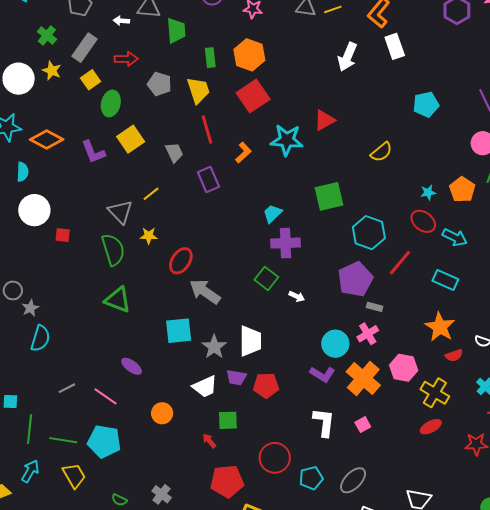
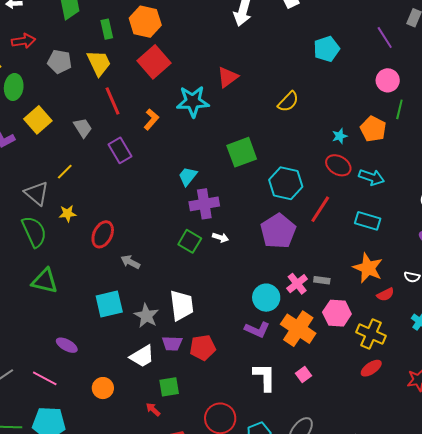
gray arrow: (205, 292) -> (130, 262), size x0.6
white arrow: (297, 296) -> (220, 238), moved
gray rectangle: (375, 307) -> (322, 280), moved

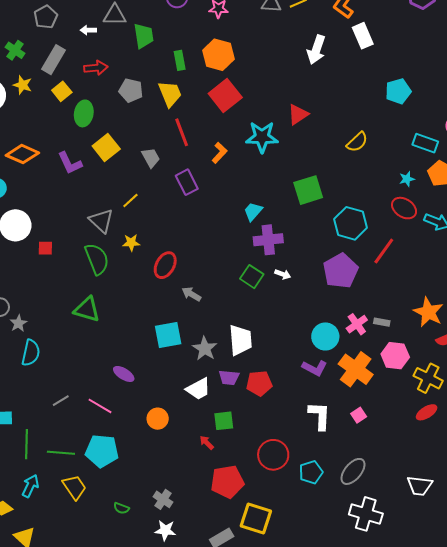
cyan rectangle: (368, 221) -> (425, 143), moved
green triangle: (45, 281) -> (87, 309), moved

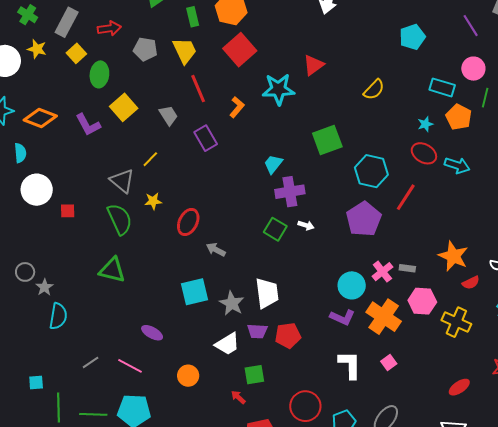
red ellipse: (427, 412) -> (459, 387), moved

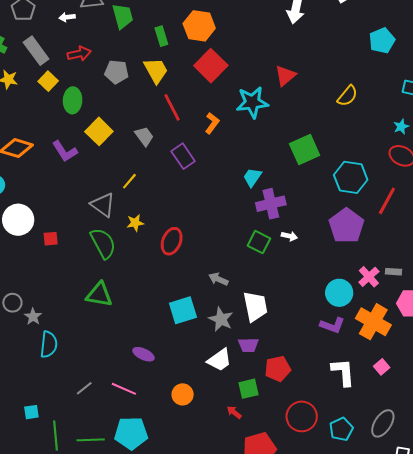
gray rectangle: (67, 22) -> (36, 51), turned -60
gray arrow: (216, 250) -> (218, 279), moved
red pentagon: (288, 335) -> (278, 369), moved

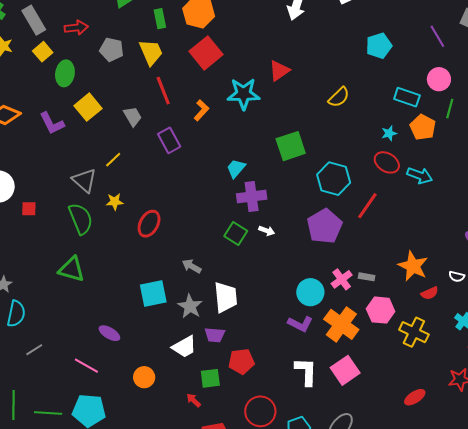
pink square: (382, 367) -> (345, 370), size x1.8
gray line: (84, 388) -> (34, 350), moved

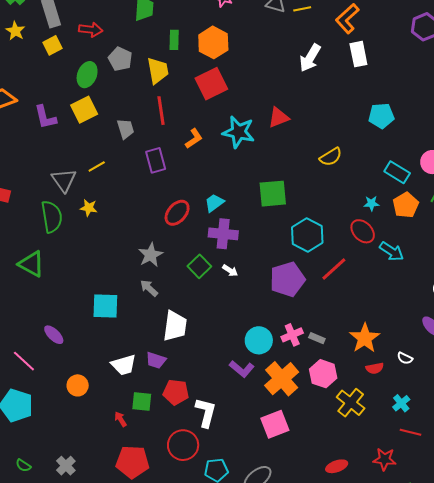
green ellipse: (65, 73) -> (87, 75), moved
red ellipse: (149, 224) -> (177, 213), moved
gray star: (190, 306) -> (151, 255), moved
white L-shape: (306, 372) -> (206, 412), moved

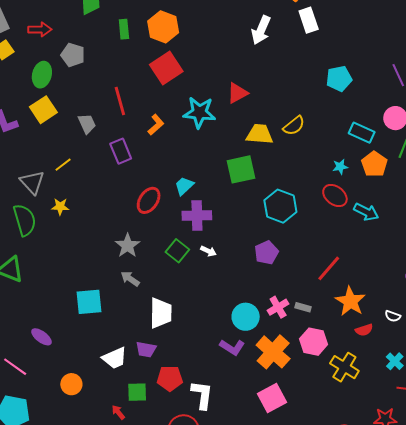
yellow trapezoid: (158, 70) -> (260, 134), moved, turned -68
red line: (334, 269) -> (329, 268), moved
purple pentagon: (287, 279) -> (266, 253), size x0.7

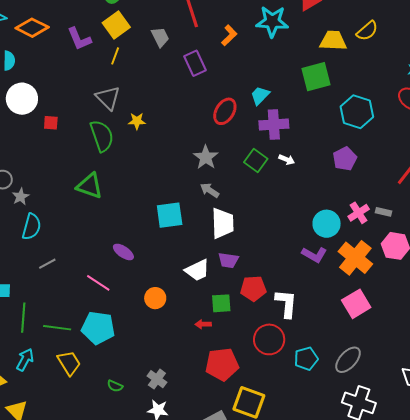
yellow line: (63, 165) -> (115, 56), moved, turned -30
white trapezoid: (161, 313) -> (223, 223), moved
red arrow: (118, 412) -> (203, 324), turned -49

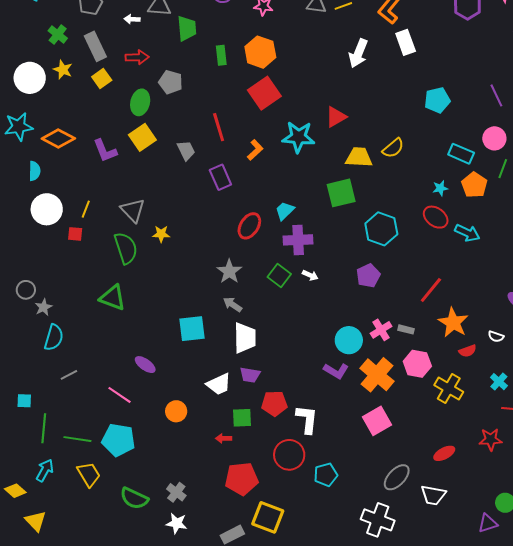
yellow line: (115, 56) -> (86, 209), moved
gray ellipse: (348, 360) -> (397, 477), moved
green semicircle: (115, 386) -> (134, 498), size x1.8

